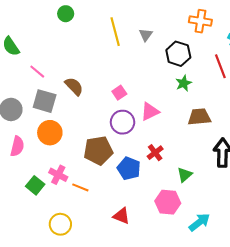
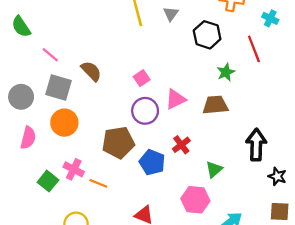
green star: (184, 83) -> (226, 72), moved
brown trapezoid: (199, 117) -> (215, 105), moved

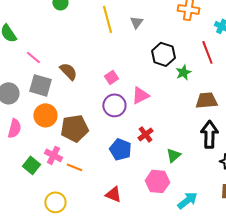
black hexagon: (207, 35) -> (163, 54), moved
brown trapezoid: (215, 105) -> (206, 100), moved
brown pentagon: (118, 142) -> (74, 128), moved

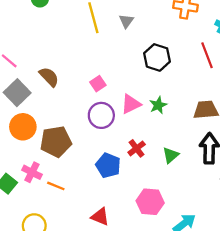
green star: (183, 72) -> (158, 105), moved
gray square: (40, 85) -> (17, 93), turned 30
green triangle: (173, 155) -> (171, 155), moved

